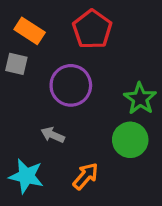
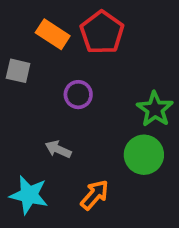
orange rectangle: (30, 31) -> (53, 34), moved
purple circle: (71, 85) -> (78, 95), size x0.6

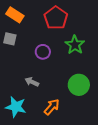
orange rectangle: (53, 34) -> (15, 15), moved
green star: (155, 109) -> (75, 45), moved

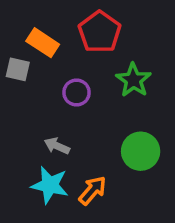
orange rectangle: (15, 15) -> (43, 43), moved
cyan star: (16, 107) -> (50, 185), moved

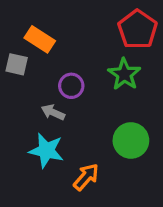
red pentagon: (100, 32) -> (138, 29), moved
gray arrow: (57, 146) -> (53, 112), moved
cyan star: (50, 185) -> (46, 150), moved

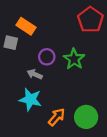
green star: (124, 74) -> (74, 59), moved
green circle: (131, 140) -> (86, 117), moved

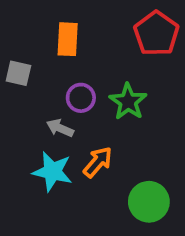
orange rectangle: (26, 26) -> (68, 39), moved, turned 60
orange arrow: (57, 117) -> (98, 162), moved

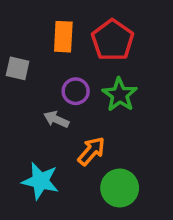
red pentagon: (156, 34) -> (113, 40), moved
cyan star: (52, 172) -> (40, 181), moved
green circle: (149, 202) -> (120, 188), moved

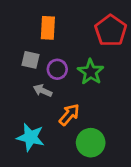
red pentagon: (113, 40) -> (111, 31), moved
gray square: (18, 68) -> (31, 60), moved

